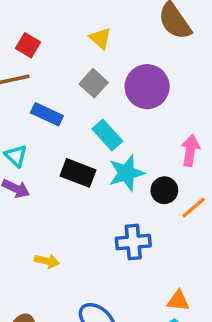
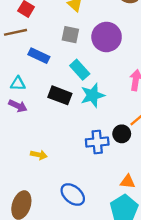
gray square: (94, 83) -> (70, 35), turned -30
cyan triangle: (16, 156) -> (18, 84), turned -42
black circle: (164, 190) -> (122, 134), moved

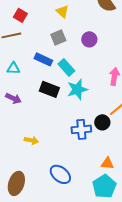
gray square: (70, 35) -> (58, 37), turned -35
purple circle: (107, 37) -> (89, 39), size x0.6
blue rectangle: (39, 56) -> (43, 59), moved
cyan triangle: (18, 84) -> (13, 68), moved

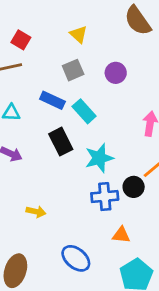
black rectangle: (49, 89) -> (61, 142), turned 42
cyan star: (77, 89) -> (99, 158), moved
orange triangle: (107, 163) -> (121, 235), moved

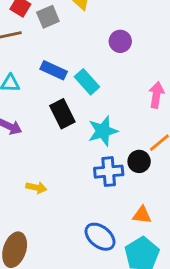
gray square: (73, 70) -> (48, 17), moved
orange triangle: (121, 235) -> (142, 215), moved
blue ellipse: (76, 258) -> (100, 237), moved

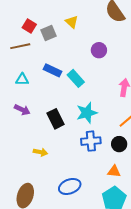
black rectangle: (62, 114) -> (56, 119), moved
black circle: (139, 161) -> (119, 144), moved
blue ellipse: (100, 237) -> (70, 186), moved, turned -60

